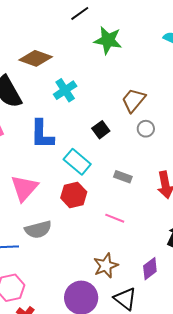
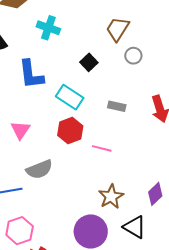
cyan cross: (65, 90) -> (48, 28), turned -30
pink triangle: (24, 188) -> (20, 130), size x0.7
pink line: (115, 218) -> (102, 148), moved

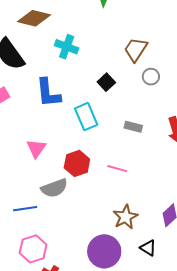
cyan rectangle: (70, 97) -> (86, 117), turned 32
red hexagon: (70, 131) -> (77, 163), moved
black triangle: (135, 227) -> (148, 248), size x0.7

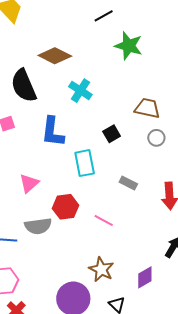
brown trapezoid: (136, 50) -> (147, 108), turned 56
brown star: (125, 217) -> (101, 269), turned -30

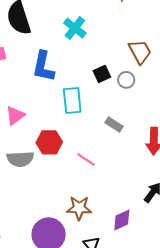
brown trapezoid: (147, 108) -> (140, 52), turned 44
gray circle: (156, 138) -> (126, 80), moved
brown star: (101, 269) -> (79, 208), turned -30

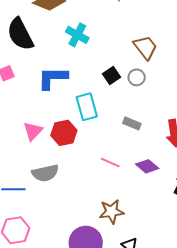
blue L-shape: (43, 66) -> (53, 78), turned 88
red hexagon: (49, 142) -> (64, 133), moved
purple diamond: (122, 220) -> (147, 166), moved, turned 75

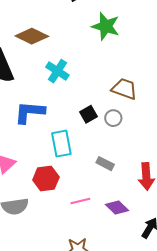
brown trapezoid: (145, 47) -> (124, 89), turned -36
red hexagon: (64, 133) -> (46, 179), moved
pink line: (110, 163) -> (80, 201), turned -42

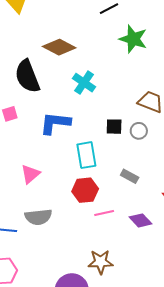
black square: (88, 114) -> (114, 127), turned 30
red hexagon: (46, 179) -> (85, 190), moved

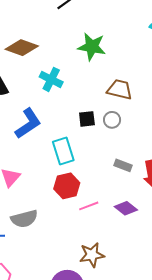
green star: (133, 39) -> (92, 47), moved
blue L-shape: (55, 123) -> (28, 124), turned 148
gray rectangle: (130, 176) -> (123, 165), moved

